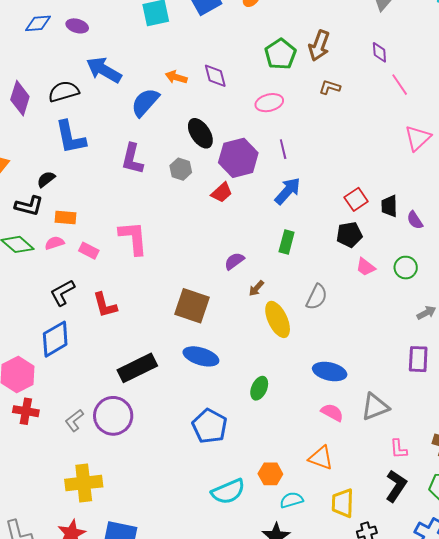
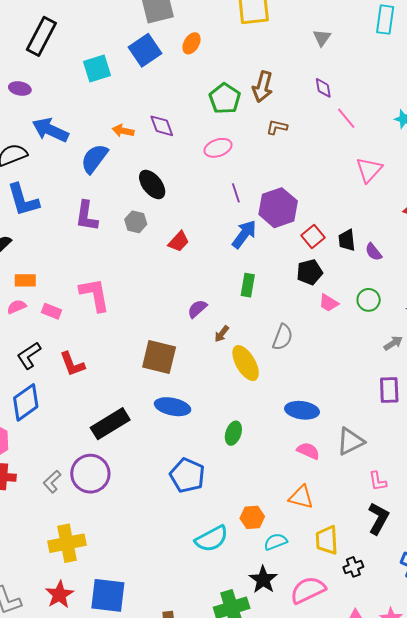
purple hexagon: (238, 158) -> (278, 208), moved

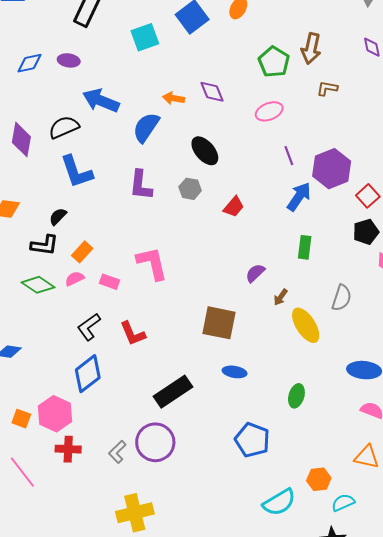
orange rectangle: (25, 280) -> (82, 252), turned -45
blue ellipse: (173, 407) -> (235, 372), size x0.7

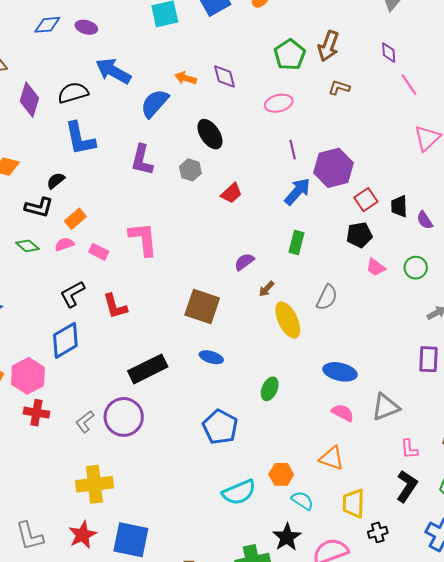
green diamond: (38, 285) -> (27, 246), size x0.7
cyan semicircle: (343, 503) -> (302, 501), turned 50

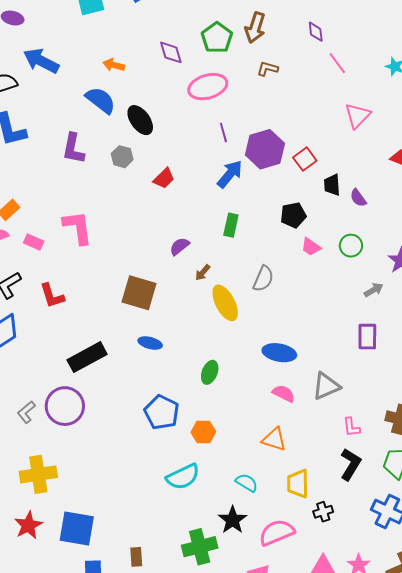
purple diamond: (225, 76) -> (171, 52), moved
blue semicircle: (155, 103) -> (100, 100), moved, turned 88
pink ellipse: (279, 103) -> (208, 87), size x1.4
red square: (366, 200) -> (305, 159), moved
orange hexagon: (281, 474) -> (203, 432), moved

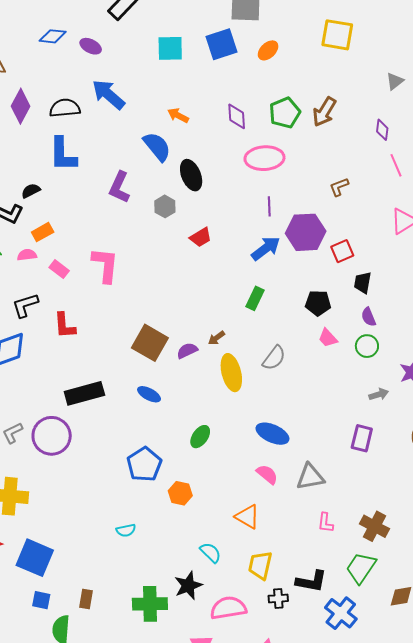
brown L-shape: (267, 69) -> (339, 187), moved, turned -50
purple semicircle: (358, 198) -> (368, 317), moved
purple semicircle: (179, 246) -> (187, 351), moved
black L-shape: (350, 464) -> (311, 581), moved, turned 56
cyan semicircle: (183, 477) -> (126, 530), moved, size x0.6

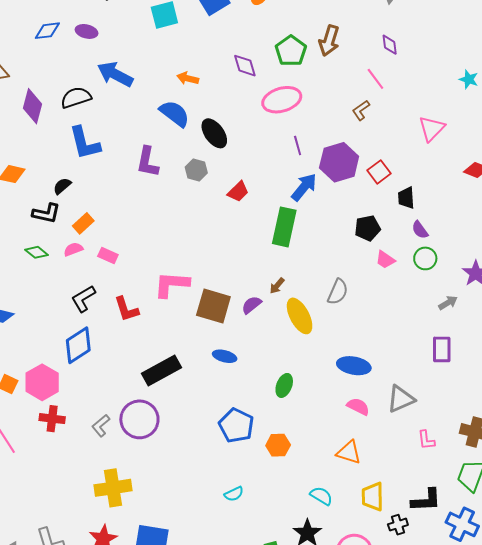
pink line: (396, 165) -> (375, 79), moved
pink L-shape: (105, 265) -> (172, 284), moved, turned -78
green rectangle: (255, 298) -> (284, 227), moved, size x1.6

